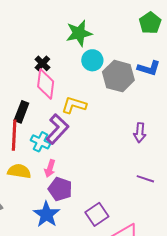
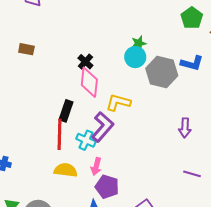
green star: (79, 33) -> (139, 43), moved, size x0.6

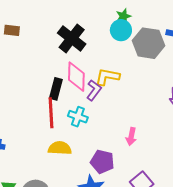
black cross: (85, 62) -> (72, 38), size x1.8
pink diamond: (89, 82) -> (76, 77), moved
purple L-shape: (103, 127) -> (94, 90), moved, size x0.7
pink arrow: (96, 166) -> (131, 137), moved

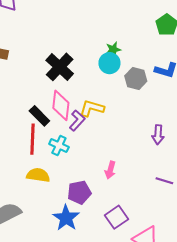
gray hexagon: (149, 43) -> (136, 78), size x0.7
black rectangle: (56, 89) -> (39, 116), turned -65
purple pentagon: (102, 162) -> (79, 192), turned -30

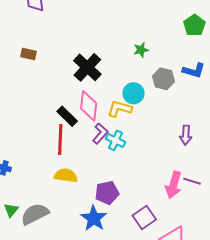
cyan circle: (109, 63) -> (133, 93), moved
purple L-shape: (77, 121) -> (100, 133), moved
cyan cross: (59, 145) -> (116, 140), moved
pink arrow: (110, 170) -> (173, 185), moved, size x1.5

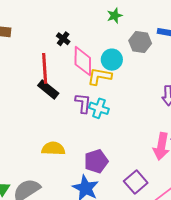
black cross: (87, 67) -> (63, 39), size x0.5
pink diamond: (89, 106) -> (83, 61), moved
purple L-shape: (100, 133) -> (83, 103), turned -30
red line: (60, 140) -> (45, 68), moved

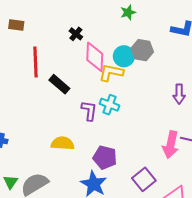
gray hexagon: (140, 42) -> (142, 50), moved
red line: (45, 68) -> (35, 62), moved
purple L-shape: (83, 103) -> (89, 111), moved
purple pentagon: (96, 161) -> (105, 157), turned 30

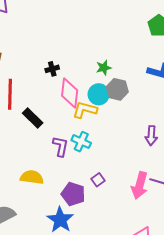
green star: (128, 12) -> (104, 68), moved
black cross: (76, 34) -> (52, 69), turned 32
purple square: (144, 179) -> (98, 180), moved, size x0.6

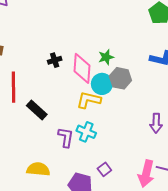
pink diamond: (70, 93) -> (82, 68), moved

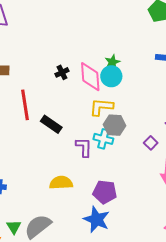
gray hexagon: (120, 78) -> (114, 125), moved
cyan circle: (102, 84) -> (111, 76), moved
purple square: (104, 169) -> (151, 143), moved

